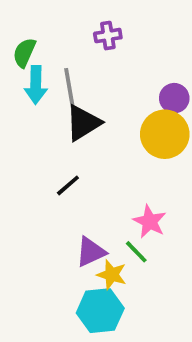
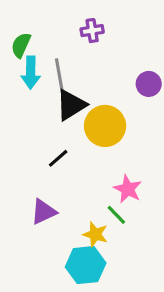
yellow circle: (165, 134) -> (105, 126), moved
purple triangle: (91, 252) -> (44, 212), moved

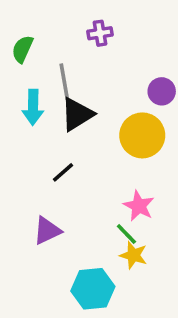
cyan arrow: (31, 73) -> (33, 107), moved
yellow circle: (105, 126) -> (142, 135), moved
yellow star: (95, 234) -> (133, 255), moved

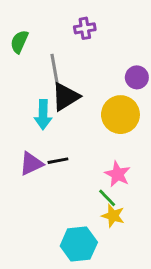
cyan arrow: (33, 107) -> (43, 115), moved
black line: (63, 172) -> (58, 161), moved, turned 30
purple triangle: (47, 231) -> (31, 164), moved

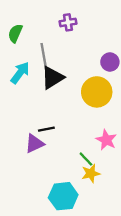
cyan arrow: (43, 115) -> (20, 73), moved, turned -145
purple triangle: (31, 164) -> (34, 143), moved
pink star: (118, 174) -> (106, 140), moved
yellow star: (113, 216) -> (91, 173), turned -30

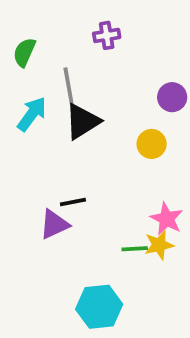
yellow circle: (97, 92) -> (152, 144), size x0.6
green line: (86, 159) -> (135, 249), turned -49
yellow star: (91, 173) -> (159, 245), moved

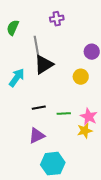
cyan arrow: (32, 114) -> (17, 78), moved
purple triangle: (54, 224) -> (37, 136), moved
green line: (135, 249) -> (64, 114), moved

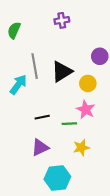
gray line: (37, 48) -> (35, 66), moved
black triangle: (44, 65) -> (62, 72), moved
pink star: (89, 117) -> (86, 110), moved
yellow star: (85, 131) -> (81, 148), moved

